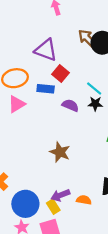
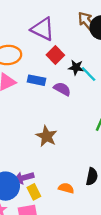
blue rectangle: (46, 89) -> (36, 80), moved
black star: (95, 104) -> (76, 67), moved
purple arrow: (60, 195) -> (24, 178), moved

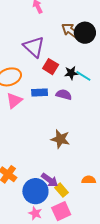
purple triangle: (43, 29) -> (34, 47), turned 30
purple arrow: (24, 178) -> (50, 180), turned -114

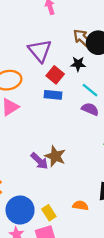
black star: (71, 73) -> (78, 64), moved
blue rectangle: (40, 93) -> (53, 95), moved
purple semicircle: (64, 95) -> (90, 109), moved
purple arrow: (50, 180) -> (39, 161), moved

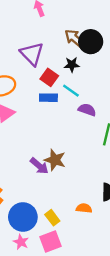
cyan line: (90, 90) -> (71, 91), moved

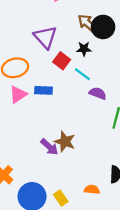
blue rectangle: (48, 98) -> (43, 90), moved

